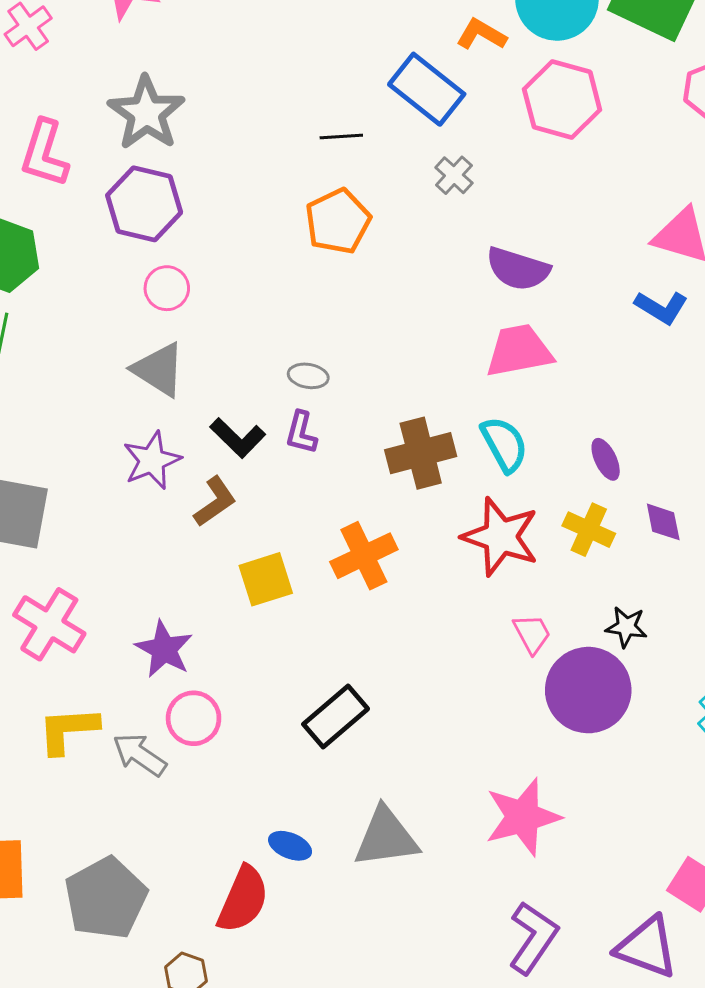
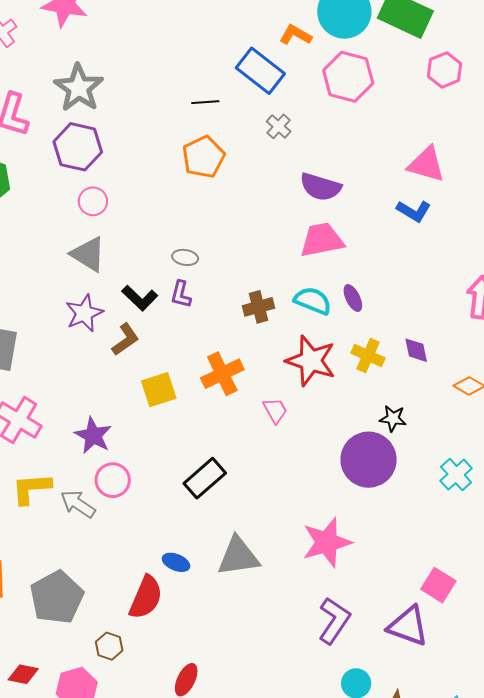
cyan semicircle: (504, 444) -> (313, 301), turned -39
brown cross: (421, 453) -> (259, 307), size x0.7
purple ellipse: (606, 459) -> (353, 298), moved
pink trapezoid: (532, 634) -> (275, 411), moved

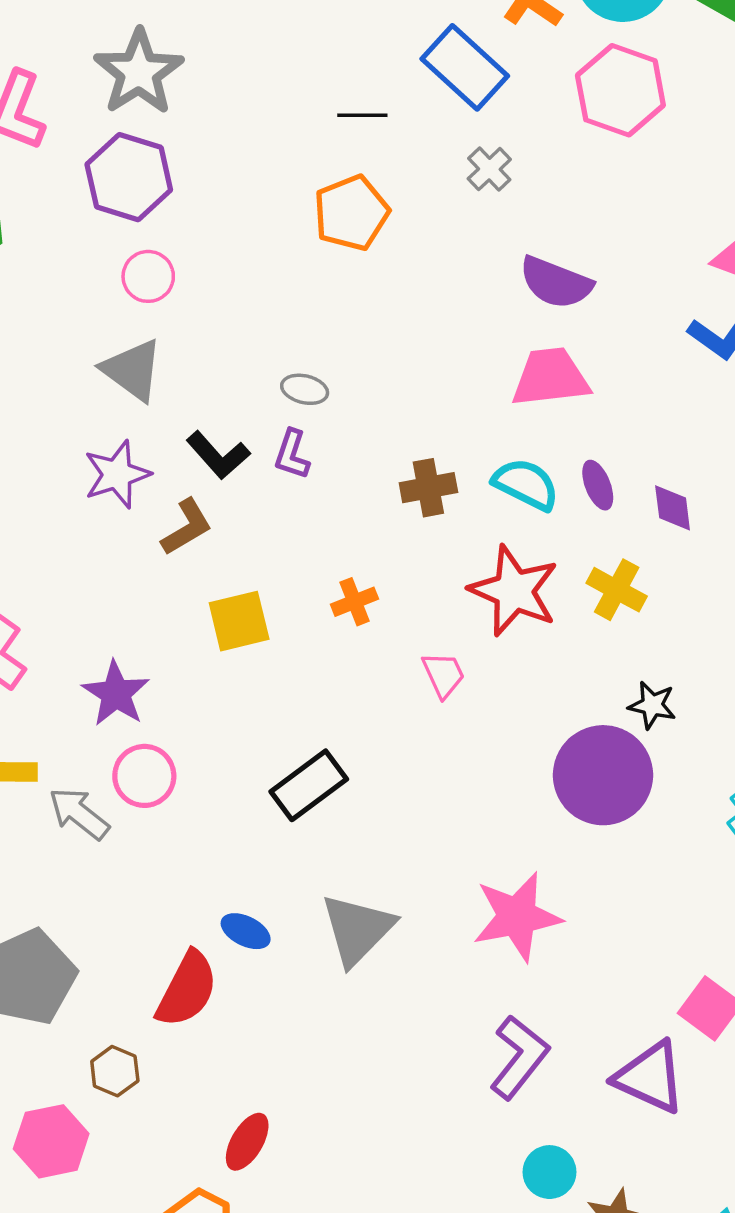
purple diamond: (416, 350) -> (673, 508), moved
orange cross: (222, 374) -> (354, 602), size x0.6
gray triangle: (238, 556) -> (357, 929), turned -42

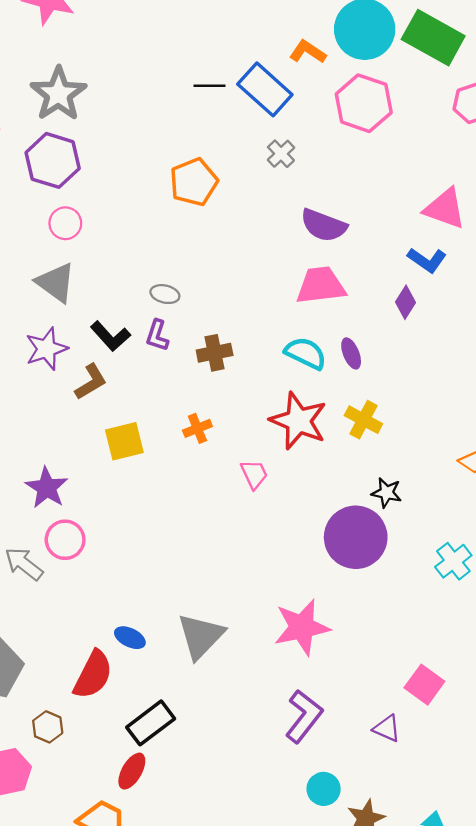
black line: (362, 115) -> (210, 86), moved
brown cross: (428, 488) -> (215, 353), moved
purple diamond: (673, 508) -> (405, 302), moved, turned 40
black rectangle: (309, 785) -> (151, 723), moved
purple triangle: (650, 1077) -> (387, 728), size x0.6

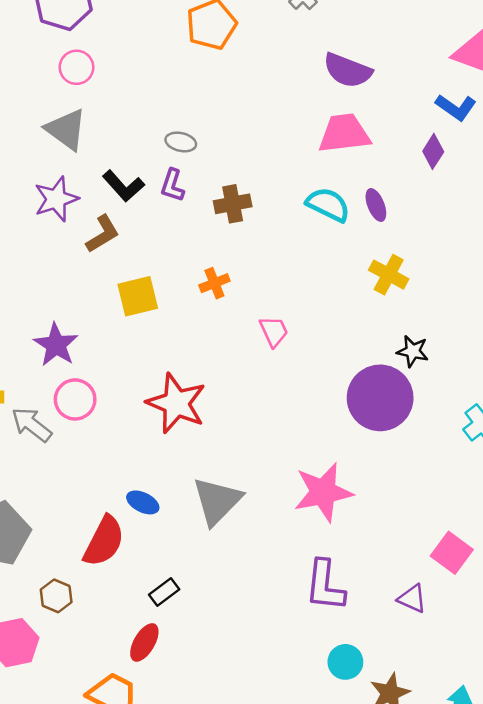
red star: (298, 421) -> (176, 403), moved
purple L-shape: (304, 716) -> (325, 586), turned 148
black rectangle: (151, 723) -> (164, 592), size x0.6

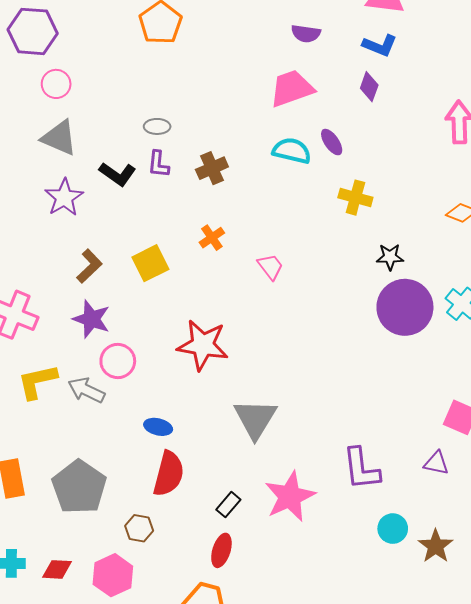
purple semicircle: (348, 70) -> (306, 34), moved, size x0.7
brown L-shape: (103, 234) -> (89, 266), moved
purple circle: (380, 398) -> (405, 307), moved
pink star: (323, 492) -> (290, 496), moved
blue ellipse: (143, 502) -> (158, 427), moved

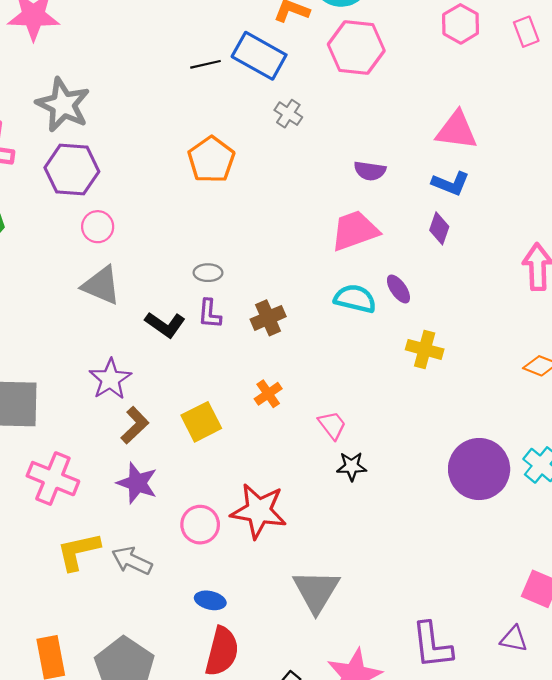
purple star: (64, 198) -> (110, 379), moved
black star: (390, 257) -> (352, 466), moved
pink circle: (118, 361) -> (200, 525), moved

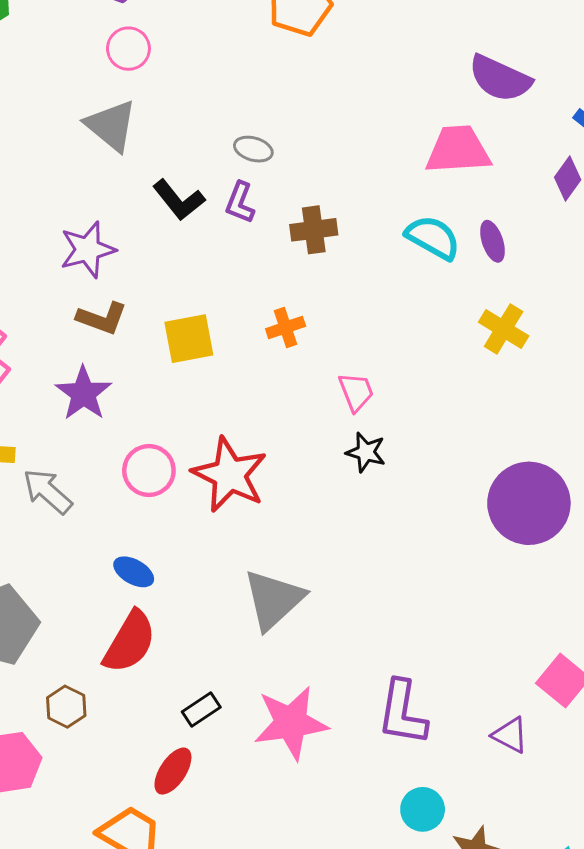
purple semicircle: (370, 171) -> (500, 78), size x1.5
brown L-shape: (135, 425) -> (102, 318), turned 48

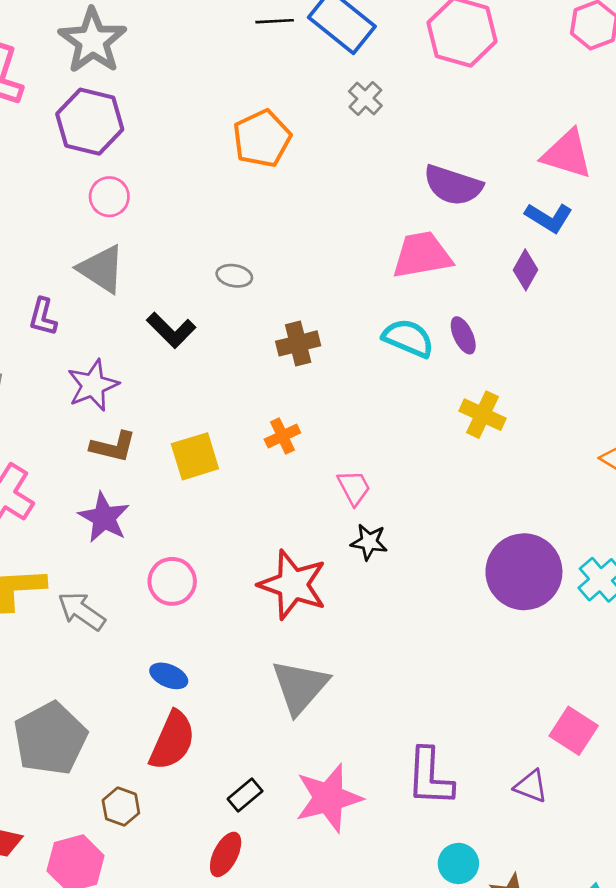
purple L-shape: (240, 203) -> (43, 317), moved
red star: (230, 475) -> (293, 585), moved

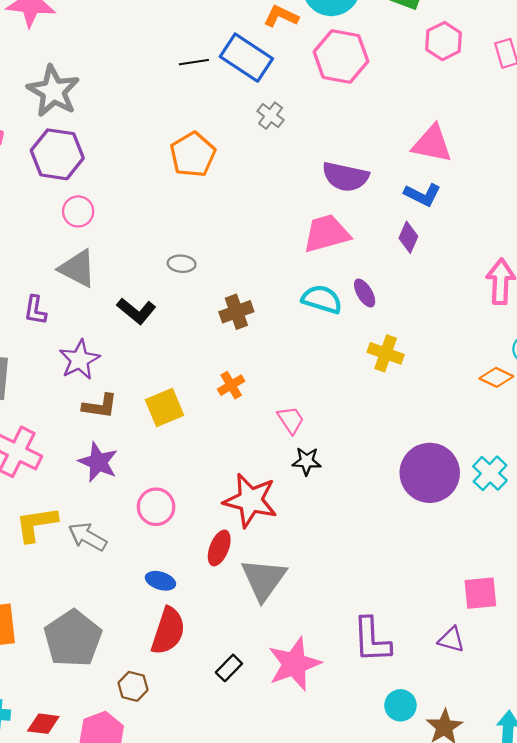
pink square: (574, 731) -> (480, 593), turned -33
red ellipse: (226, 854) -> (219, 548), moved

